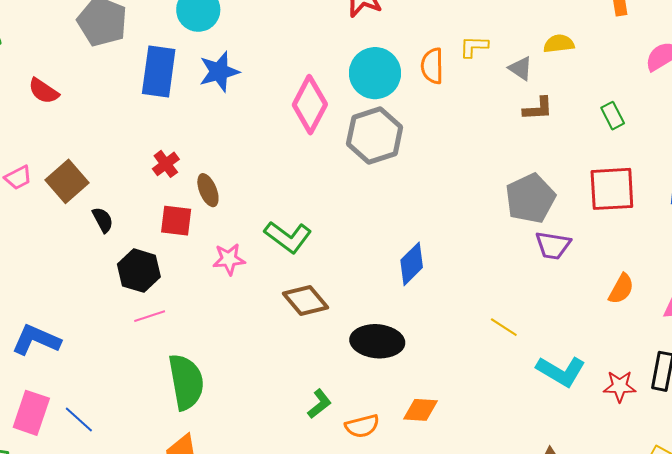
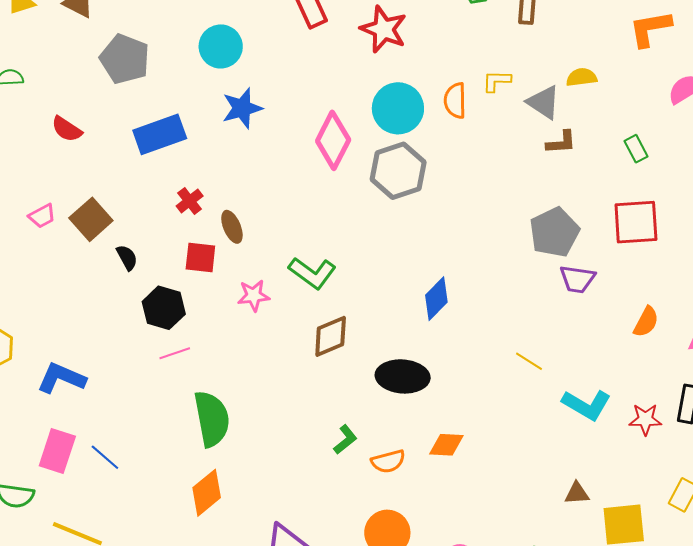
gray triangle: (521, 68) -> (544, 102), size x1.4
blue rectangle: (159, 71) -> (160, 134), moved, turned 63
brown diamond: (306, 300) -> (331, 336), turned -72

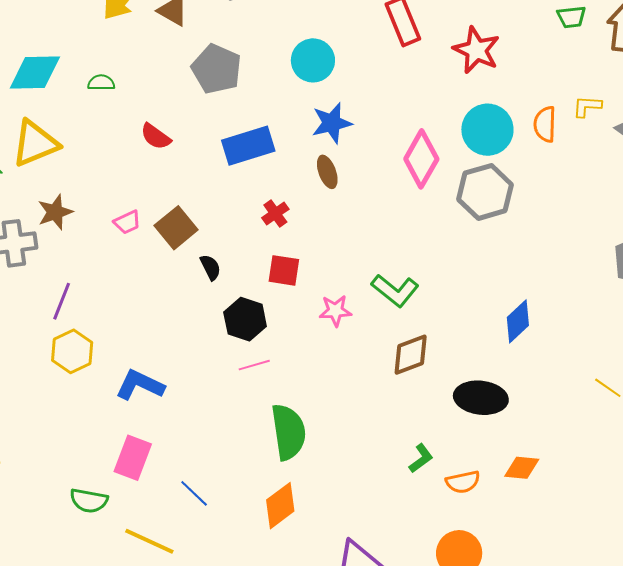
brown ellipse: (232, 227) -> (327, 172), moved
blue line: (105, 457) -> (194, 493), moved

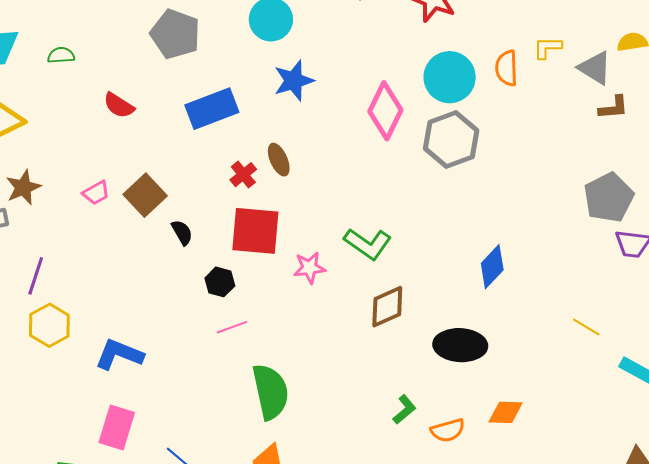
brown ellipse: (327, 172) -> (279, 160), moved
red square: (284, 270) -> (255, 231), size x1.6
black hexagon: (245, 319) -> (220, 282), size x0.7

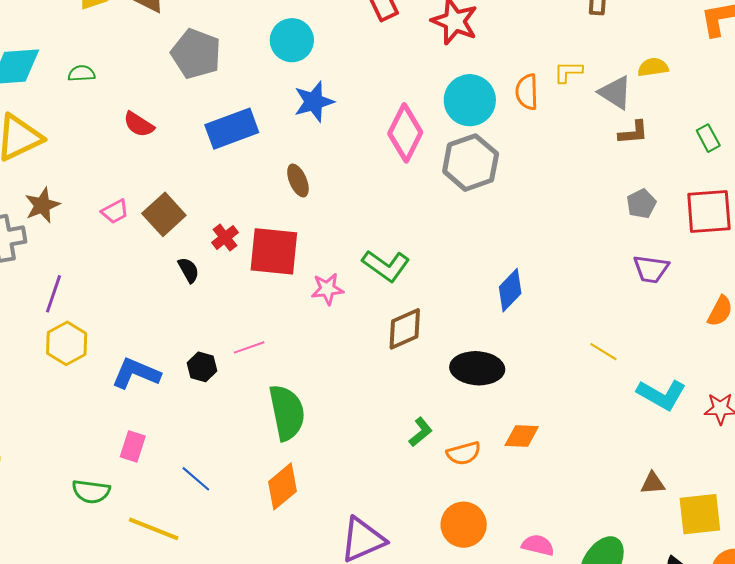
red cross: (243, 175) -> (225, 238), moved
gray pentagon: (609, 198) -> (641, 204), moved, size x0.6
black semicircle: (182, 232) -> (189, 270), moved
black hexagon: (220, 282) -> (202, 367), moved
pink rectangle: (117, 428) -> (133, 446), size x0.7

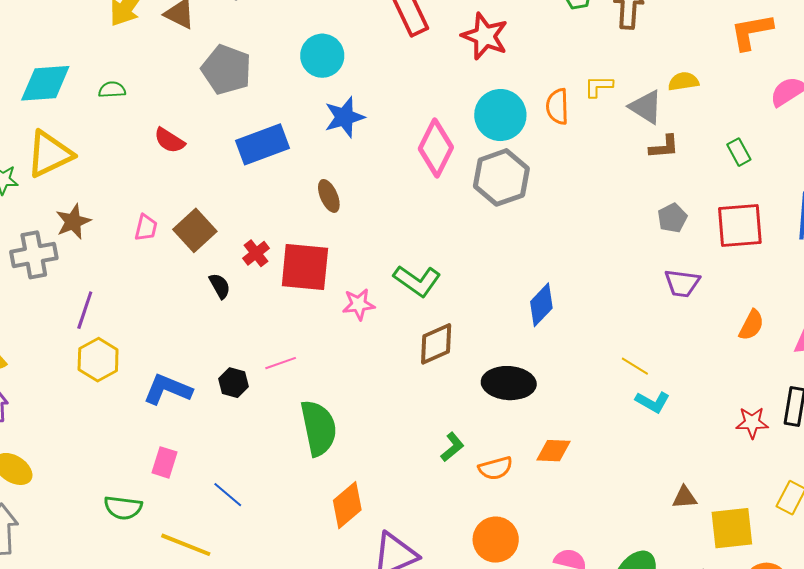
pink trapezoid: (115, 211) -> (146, 228), turned -48
cyan L-shape: (661, 395) -> (653, 402), moved, size x0.7
orange diamond: (282, 486) -> (347, 505), moved

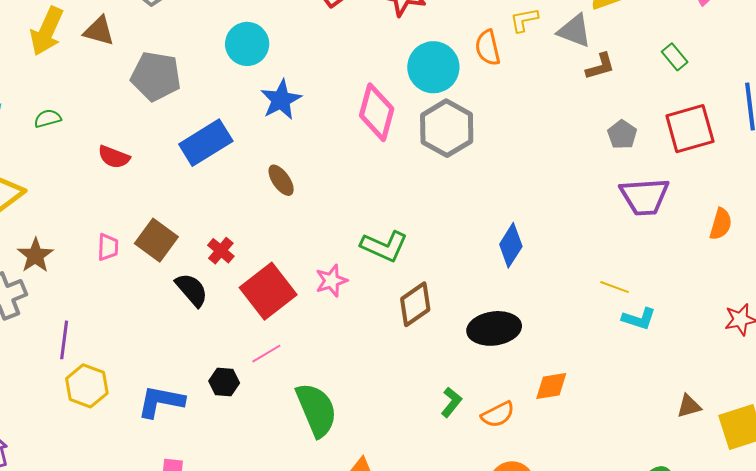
red square: (305, 267) -> (268, 291), moved, turned -32
purple trapezoid: (682, 283) -> (645, 197), size x1.4
black semicircle: (220, 286) -> (192, 290), size x1.4

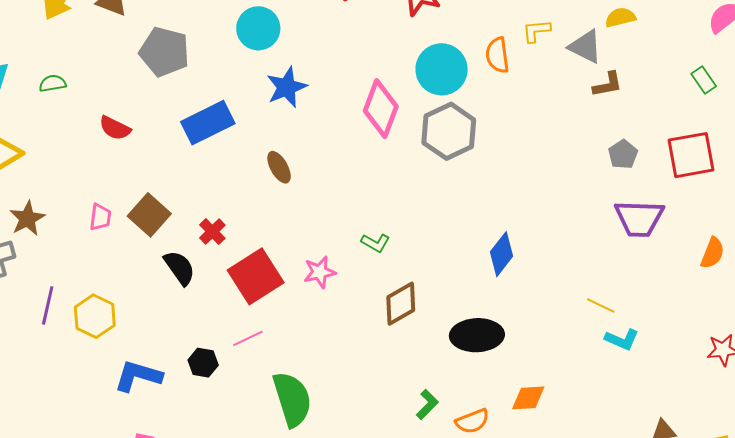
green rectangle: (675, 57) -> (704, 80), moved
green L-shape: (384, 246) -> (375, 243), size x0.6
yellow hexagon: (87, 386) -> (95, 316), moved

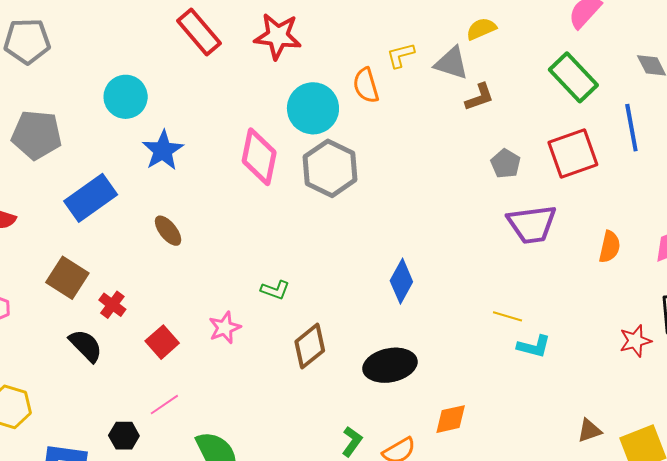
green rectangle: (704, 80) -> (573, 77), size x1.8
brown square: (149, 215) -> (67, 278), moved
red square: (256, 276) -> (162, 342), size x0.6

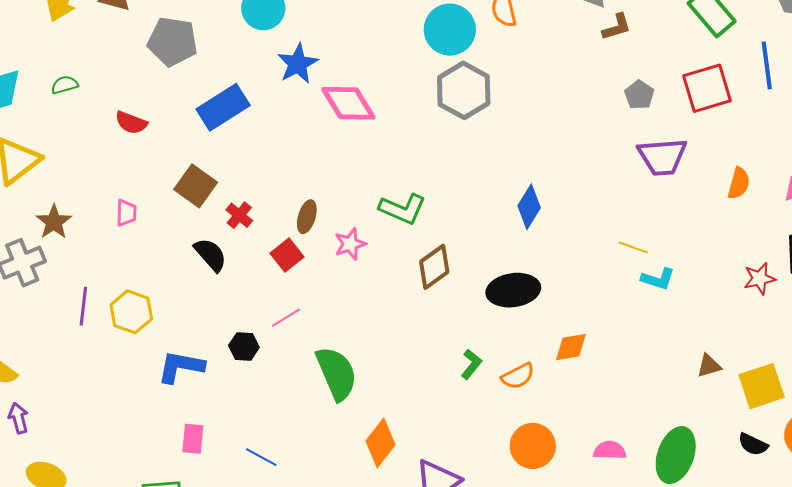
pink diamond: (259, 157) -> (348, 103), moved, turned -46
brown ellipse: (168, 231) -> (307, 217), moved, turned 52
green L-shape: (275, 290) -> (403, 209), size x1.6

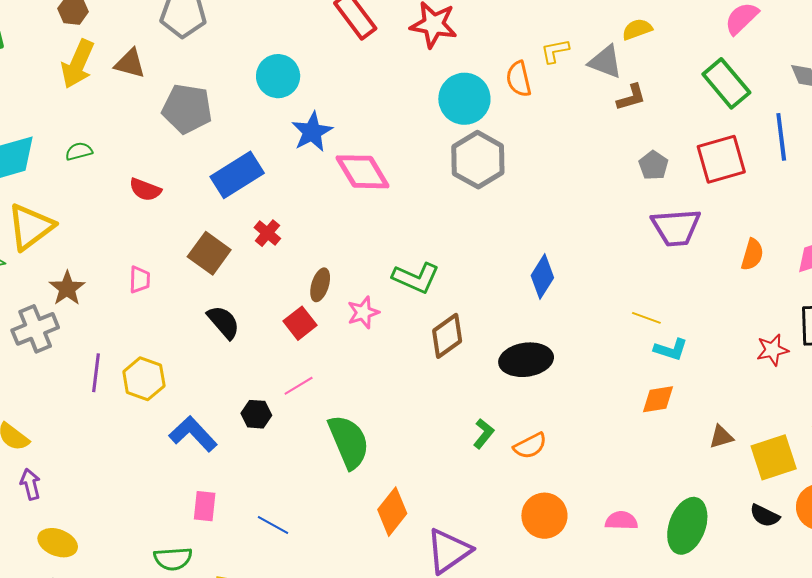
red cross: (239, 215) -> (267, 233), moved
orange diamond: (571, 347) -> (658, 399), moved
blue L-shape: (181, 367) -> (193, 434), turned 36

